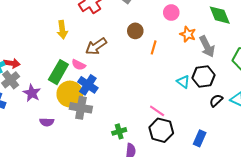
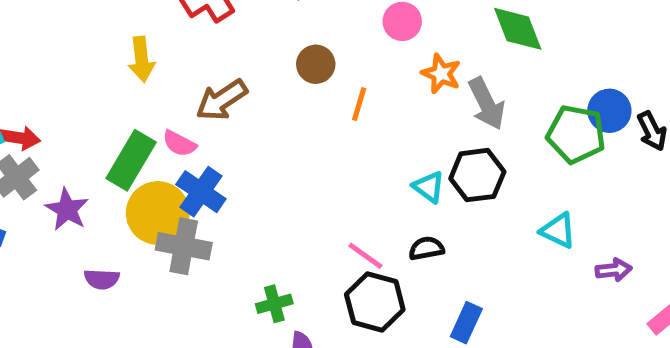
black semicircle: (216, 100) -> (426, 248), moved, turned 32

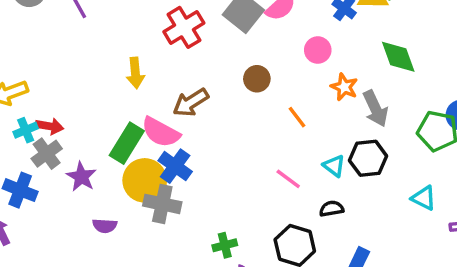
orange line: (359, 104) -> (297, 117), moved, turned -55
pink semicircle: (179, 143) -> (161, 132), size x1.6
pink line: (365, 256) -> (288, 179), moved

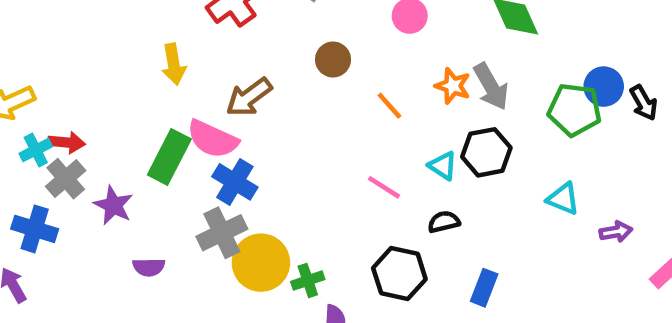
orange star: (344, 87) -> (453, 86), moved
yellow circle: (145, 180) -> (261, 263), moved
gray cross: (162, 204) -> (222, 233), turned -33

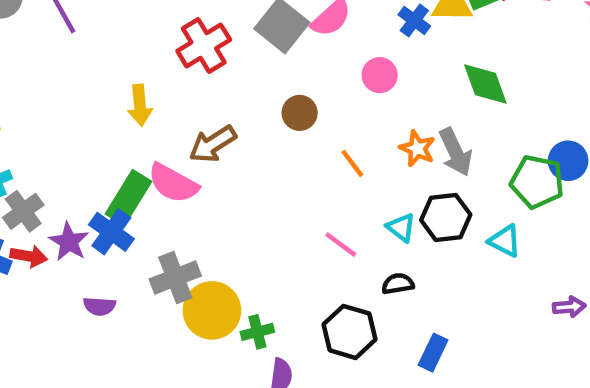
red arrow: (67, 142) -> (29, 256), moved
blue cross: (235, 182) -> (111, 232), moved
cyan triangle: (563, 199) -> (505, 241), moved

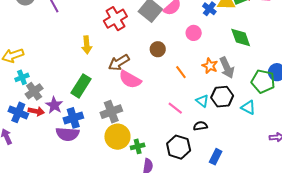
pink semicircle: (173, 183) -> (130, 79), moved
blue cross: (111, 232) -> (73, 118), moved, turned 36
gray cross: (175, 278) -> (111, 112), moved
purple semicircle: (99, 306) -> (67, 134), size x1.6

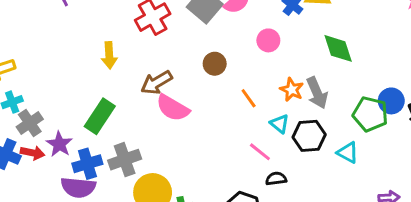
cyan triangle: (202, 101) -> (280, 124), moved
pink line: (175, 108) -> (260, 152), moved
gray cross: (111, 112) -> (125, 160), moved

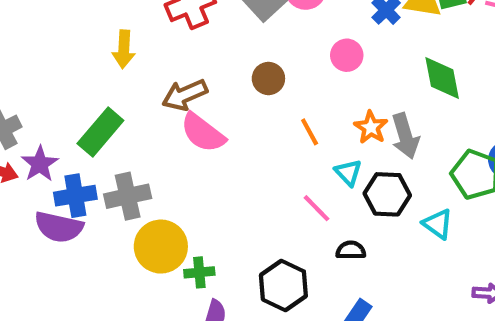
black semicircle: (276, 179) -> (351, 250), moved

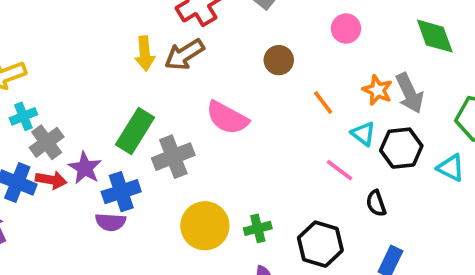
brown arrow: (185, 95) -> (184, 55), moved
gray cross: (128, 196) -> (173, 157), moved
purple semicircle: (59, 227) -> (111, 222), size x0.7
black semicircle: (351, 250) -> (376, 203), turned -100
green cross: (199, 272) -> (258, 228), moved

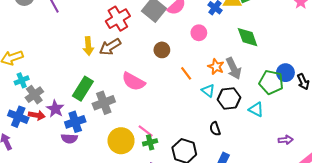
pink line: (340, 170) -> (146, 131), moved

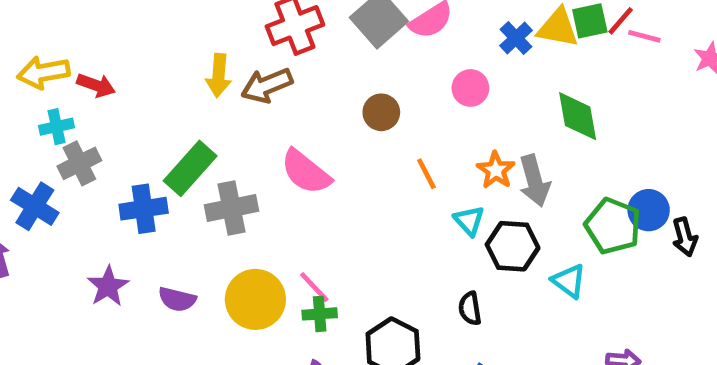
purple star: (55, 109) -> (108, 286), moved
red arrow: (37, 115) -> (96, 85), moved
blue cross: (75, 122) -> (144, 209), moved
purple semicircle: (69, 139) -> (177, 299), moved

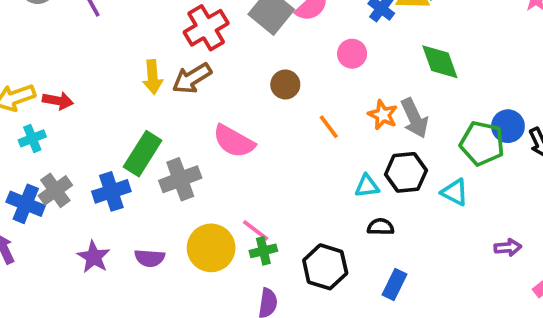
gray cross: (79, 163) -> (55, 190), moved
cyan triangle: (469, 221) -> (367, 186), moved, turned -45
black semicircle: (470, 308) -> (381, 227), turned 110

